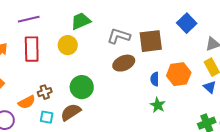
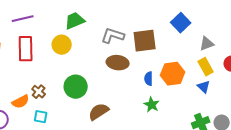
brown ellipse: (124, 63) -> (118, 63), turned 30
brown cross: (45, 92) -> (39, 92), turned -32
brown semicircle: (71, 112) -> (99, 112), moved

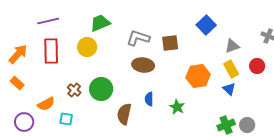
brown square: (145, 41) -> (170, 43), size x0.7
blue semicircle: (149, 79) -> (149, 99), moved
brown cross: (39, 92) -> (74, 90), moved
brown semicircle: (99, 112) -> (124, 114), turned -45

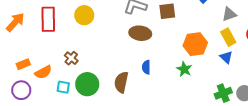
orange rectangle: (17, 83) -> (23, 64), moved, turned -64
green circle: (101, 89) -> (87, 84), moved
green star: (177, 107) -> (184, 69), moved

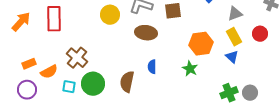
yellow circle: (84, 15) -> (110, 15), moved
brown cross: (71, 58) -> (77, 58), size x1.5

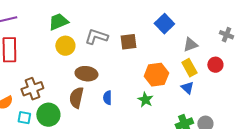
brown ellipse: (146, 33) -> (86, 74), moved
brown cross: (77, 58) -> (32, 89), turned 30
brown semicircle: (127, 82) -> (76, 98), moved

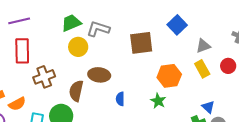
gray L-shape: (96, 37) -> (98, 29), moved
brown square: (128, 42) -> (141, 43), size x1.4
blue triangle: (187, 88) -> (208, 107), moved
brown cross: (32, 89) -> (44, 77), moved
brown semicircle: (76, 98) -> (76, 91), moved

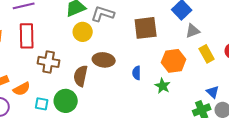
gray triangle: (203, 46) -> (193, 31), moved
brown cross: (44, 77) -> (49, 62), turned 30
blue semicircle: (120, 99) -> (137, 73), moved

